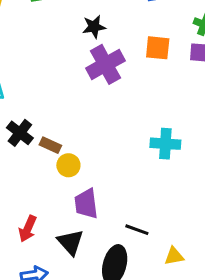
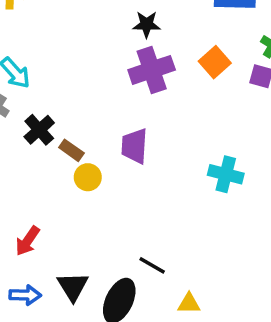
orange square: (158, 48) -> (215, 62), turned 32
cyan cross: (165, 144) -> (226, 174), moved
purple trapezoid: (86, 204) -> (134, 146), moved
black triangle: (70, 242) -> (73, 287), moved

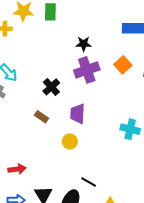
black cross: (39, 130) -> (51, 87), moved
yellow circle: (88, 177) -> (70, 141), moved
red arrow: (28, 241) -> (17, 169), turned -132

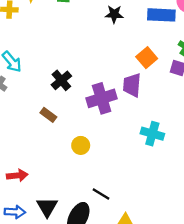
black star: (84, 44) -> (114, 14), moved
purple cross: (87, 70) -> (102, 98), moved
purple trapezoid: (78, 114) -> (132, 85), moved

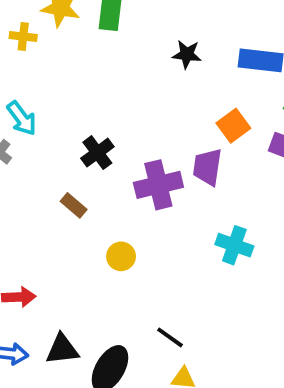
black line: (101, 194) -> (170, 337), moved
black triangle: (47, 207) -> (62, 349), turned 50

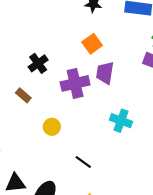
orange square: (233, 126) -> (92, 44), moved
black line: (170, 337) -> (83, 162), moved

